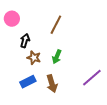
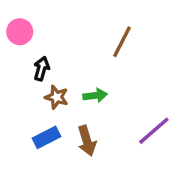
brown line: (56, 25) -> (122, 42), moved
green arrow: (57, 57) -> (95, 95), turned -120

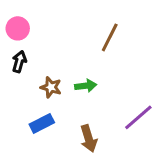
black arrow: (41, 69) -> (19, 62), moved
brown arrow: (87, 141) -> (89, 139), moved

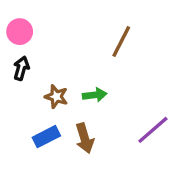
brown arrow: (89, 139) -> (85, 138), moved

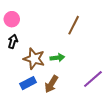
brown star: (56, 97) -> (34, 59), size x1.5
brown arrow: (85, 138) -> (51, 84), turned 48

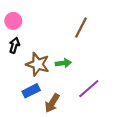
purple line: (93, 79) -> (89, 89), moved
brown arrow: (51, 84) -> (52, 103), moved

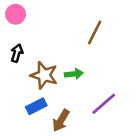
pink circle: (13, 21) -> (16, 14), moved

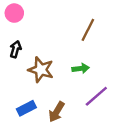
green arrow: (74, 74) -> (81, 68), moved
blue rectangle: (36, 106) -> (26, 108), moved

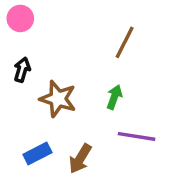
green arrow: (81, 68) -> (114, 97), turned -63
purple line: (96, 96) -> (137, 136), turned 50

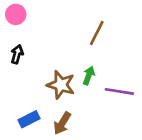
brown star: (58, 99) -> (61, 85), moved
purple line: (137, 136) -> (119, 91), moved

